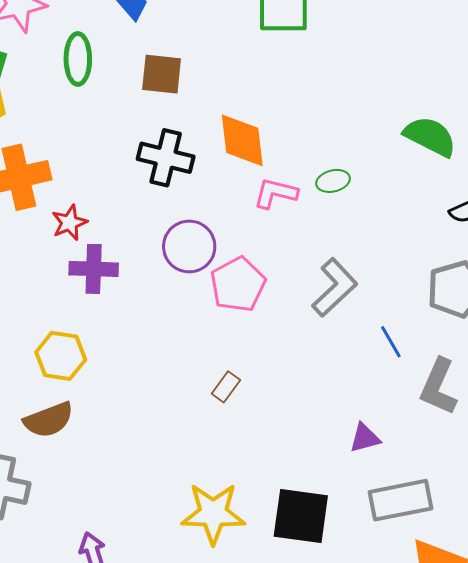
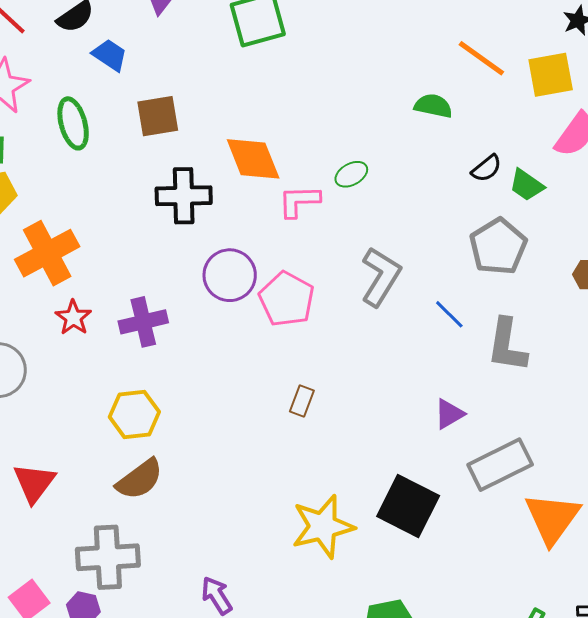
green semicircle: (430, 136) -> (433, 106), size x0.7
red star: (69, 223) -> (73, 318), moved
black square: (301, 516) -> (408, 506), turned 34

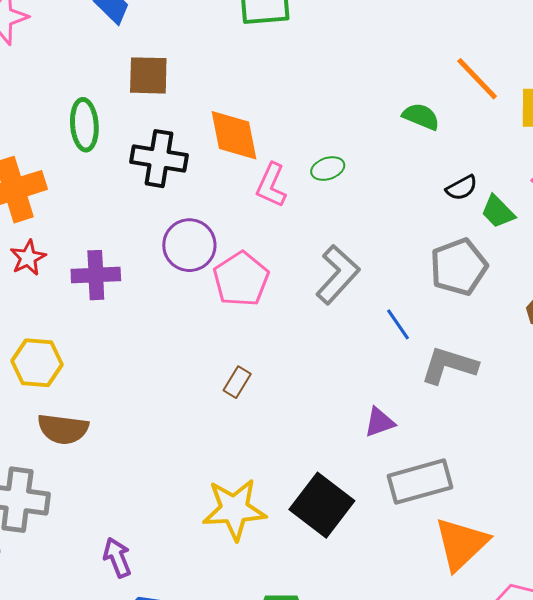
green ellipse: (73, 123) -> (84, 125), moved
pink L-shape: (299, 201) -> (271, 185), turned -75
gray L-shape: (507, 345) -> (449, 365), turned 88
yellow hexagon: (134, 414) -> (37, 363), moved
brown semicircle: (140, 479) -> (63, 429), turned 33

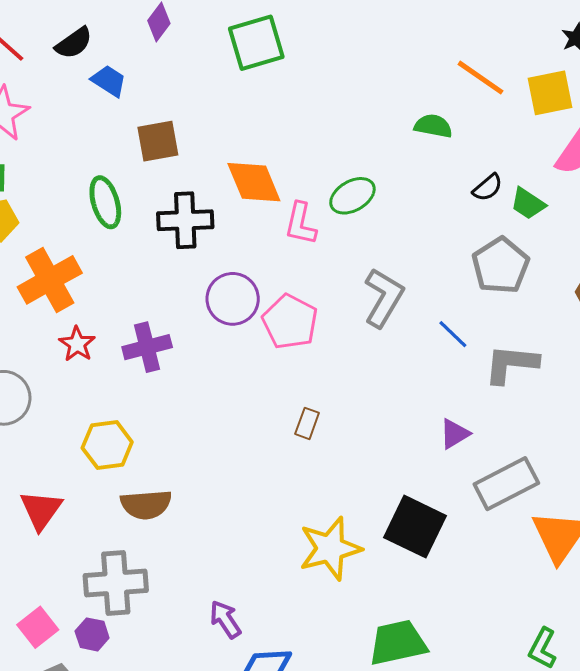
green ellipse: (328, 169) -> (352, 196), size x1.4

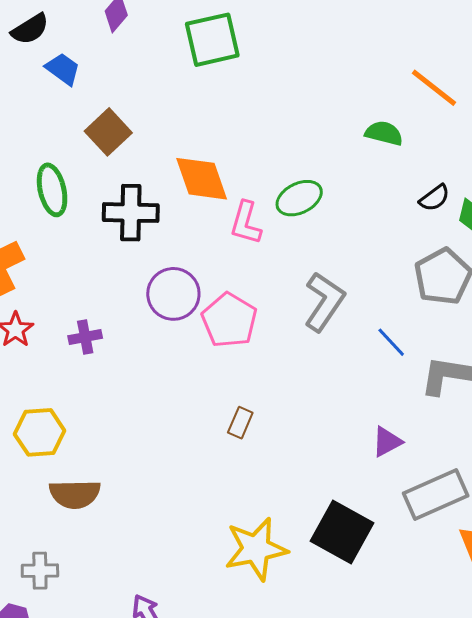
brown square: (158, 141) -> (108, 132), turned -36
purple cross: (147, 347) -> (85, 337), size x0.7
gray cross: (116, 583) -> (40, 571), size x0.6

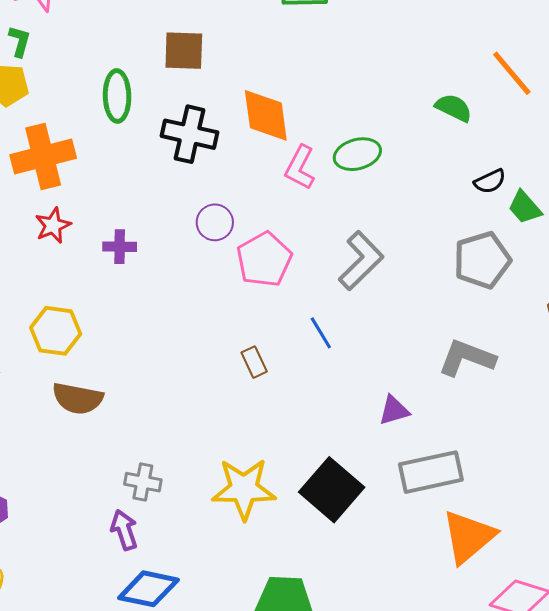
brown square: (108, 132) -> (184, 51), turned 33
purple circle: (173, 294) -> (215, 222), size x0.7
blue line: (391, 342) -> (321, 333), moved
brown rectangle: (240, 423) -> (254, 362), turned -60
gray cross: (40, 571) -> (143, 482), moved

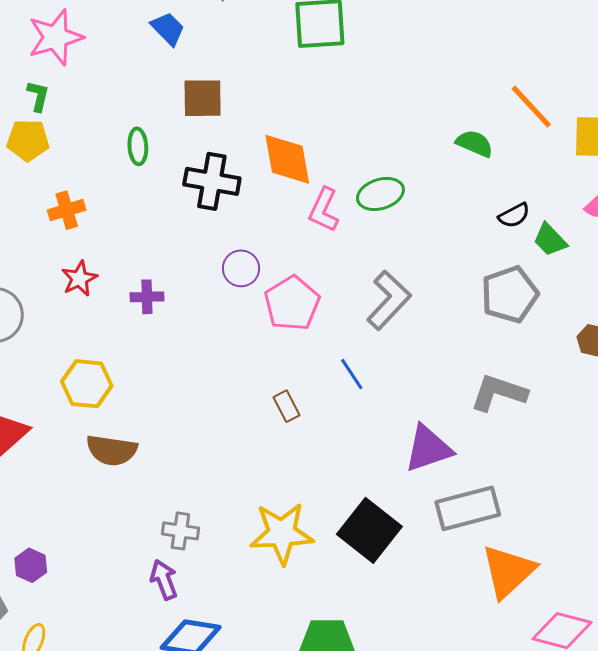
green ellipse: (117, 96) -> (138, 146), size x0.7
orange cross: (43, 157) -> (67, 210), size x0.6
purple triangle: (394, 410) -> (428, 448), size x1.6

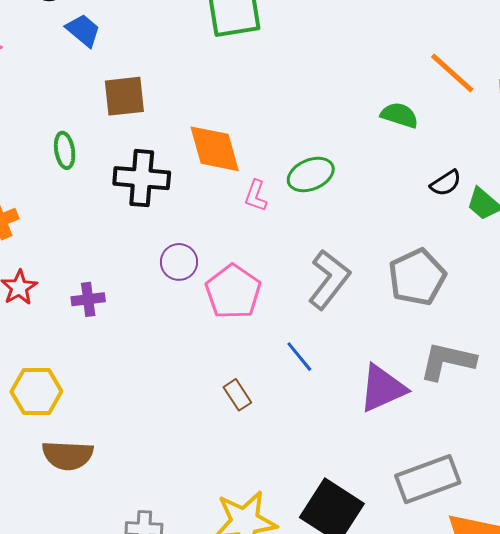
pink L-shape: (324, 210) -> (256, 196), size x0.7
gray pentagon: (510, 294) -> (417, 277), moved
purple triangle: (428, 448) -> (382, 388), moved

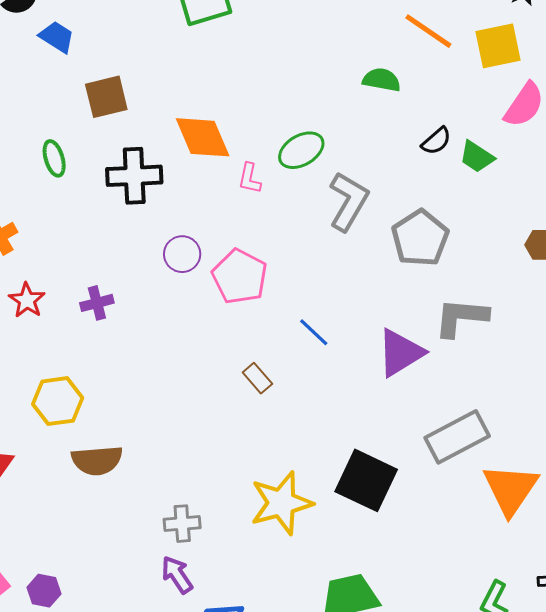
gray L-shape: (329, 279) -> (349, 201), moved

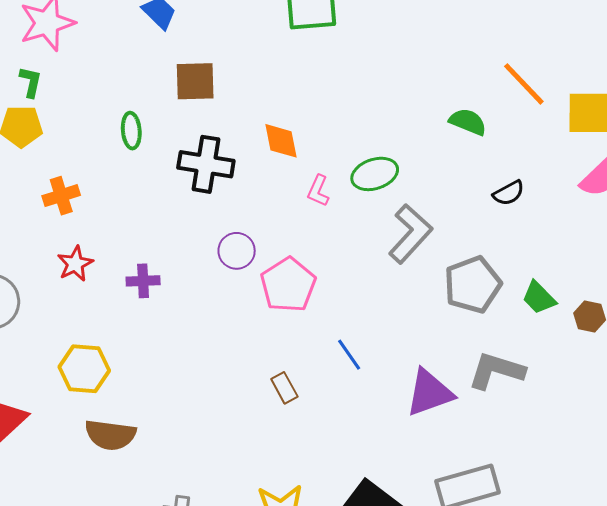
orange diamond: (203, 137) -> (281, 141), size x0.7
green trapezoid: (477, 157) -> (539, 298), moved

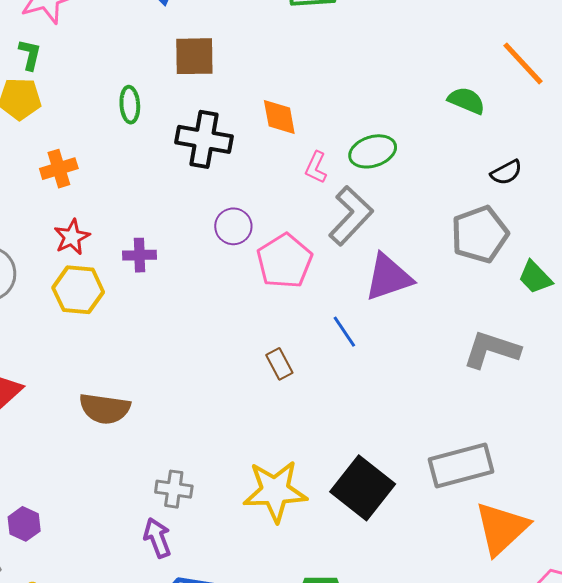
gray L-shape: (410, 234) -> (351, 216), moved
gray pentagon: (473, 285) -> (480, 234), moved
yellow hexagon: (84, 369) -> (78, 290), moved
purple triangle: (429, 393) -> (388, 277), moved

